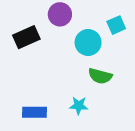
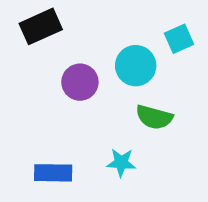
purple circle: (60, 14) -> (80, 82), moved
black rectangle: (26, 37) -> (41, 26), moved

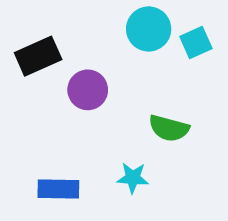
black rectangle: (41, 26) -> (38, 56), moved
cyan circle: (136, 66) -> (149, 29), moved

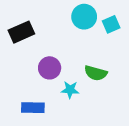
purple circle: (88, 90) -> (50, 68), moved
cyan star: (133, 178) -> (70, 90), moved

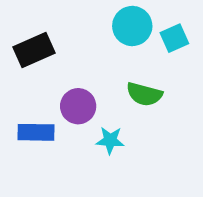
green semicircle: (96, 73) -> (144, 94), moved
blue rectangle: (33, 108) -> (36, 132), moved

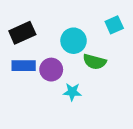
cyan circle: (132, 26) -> (74, 41), moved
blue rectangle: (36, 132) -> (24, 66), moved

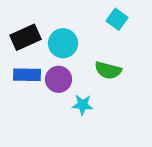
cyan square: (114, 25) -> (117, 19), moved, turned -30
cyan circle: (74, 41) -> (63, 43), moved

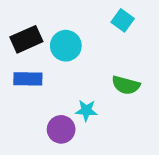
green semicircle: (108, 70) -> (126, 85), moved
purple circle: (58, 79) -> (61, 129), moved

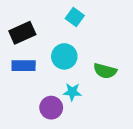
cyan square: (123, 20) -> (75, 17), moved
cyan circle: (66, 46) -> (64, 56), moved

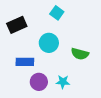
blue rectangle: (24, 66) -> (25, 62), moved
cyan star: (72, 92) -> (63, 82), moved

